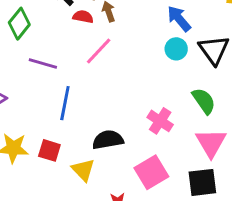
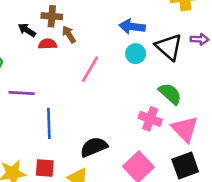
blue arrow: (179, 19) -> (132, 27), turned -30
pink line: (99, 51) -> (90, 69), moved
pink cross: (160, 121) -> (150, 119), moved

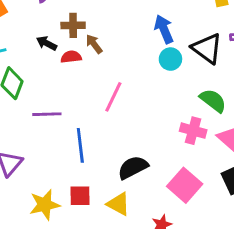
blue arrow: (132, 27) -> (164, 29), turned 65
pink line: (90, 69) -> (113, 97), moved

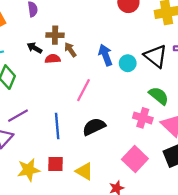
blue arrow: (164, 29) -> (105, 55), moved
purple line: (47, 114) -> (18, 116), moved, turned -30
black semicircle: (133, 167) -> (94, 127), moved

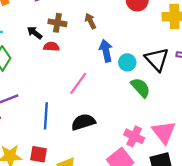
brown arrow: (70, 50) -> (90, 21), moved
green semicircle: (159, 96) -> (141, 88), moved
pink cross: (143, 118) -> (134, 136), moved

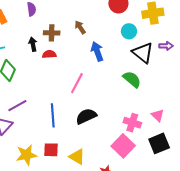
black arrow: (35, 33) -> (33, 44), turned 48
cyan circle: (127, 62) -> (129, 31), moved
pink triangle: (164, 132) -> (158, 115), size x0.6

